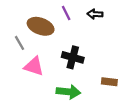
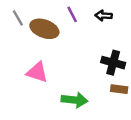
gray line: (20, 43) -> (18, 18), moved
black cross: (73, 57) -> (113, 63), moved

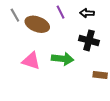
black cross: (113, 63) -> (89, 40), moved
green arrow: (75, 100) -> (63, 59), moved

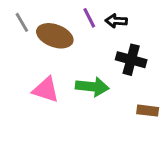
black arrow: (87, 13) -> (116, 21), moved

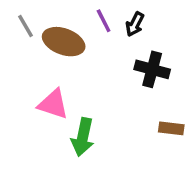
black arrow: (116, 21) -> (135, 24), turned -66
green arrow: (92, 87) -> (83, 137), moved, turned 96

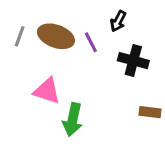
purple line: (104, 21) -> (91, 42), moved
gray line: (25, 26) -> (20, 36), moved, turned 50

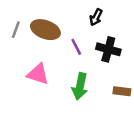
purple line: (91, 42) -> (76, 47), moved
green arrow: (73, 120) -> (80, 86), moved

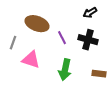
black arrow: (96, 17) -> (90, 13), moved, turned 32
gray line: (16, 30) -> (13, 43), moved

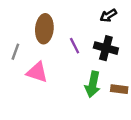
brown ellipse: (37, 24) -> (44, 29), turned 75
green arrow: (65, 70) -> (93, 84), moved

